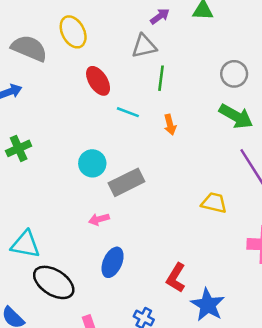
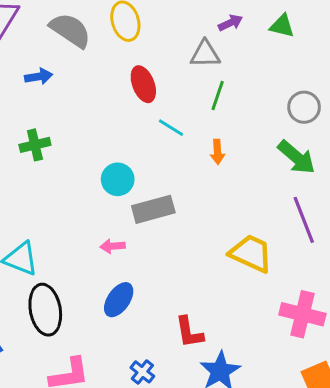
yellow trapezoid: (214, 203) -> (251, 253), size x1.4
red L-shape: (176, 278) -> (189, 332), turned -52
black ellipse: (54, 282) -> (45, 310), turned 36

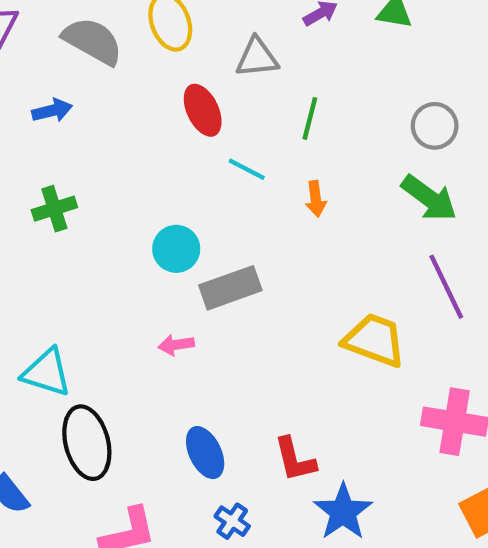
gray triangle: (205, 54) -> (257, 58), moved
blue ellipse: (119, 300) -> (205, 453), moved, turned -56

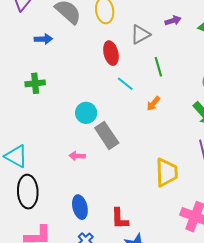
gray triangle: (257, 58) -> (140, 35), turned -35
green line: (310, 118) -> (158, 67), turned -42
orange arrow: (316, 199) -> (153, 103), turned 35
gray rectangle: (230, 288) -> (107, 135), turned 64
yellow trapezoid: (375, 340) -> (167, 172), turned 56

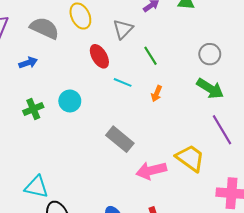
cyan circle: (86, 113) -> (70, 101), moved
pink arrow: (77, 156) -> (151, 171), moved, size x1.8
yellow trapezoid: (167, 172) -> (190, 158), turned -36

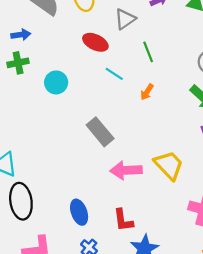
red ellipse: (99, 56) -> (95, 42), turned -45
green cross: (33, 109) -> (18, 63), moved

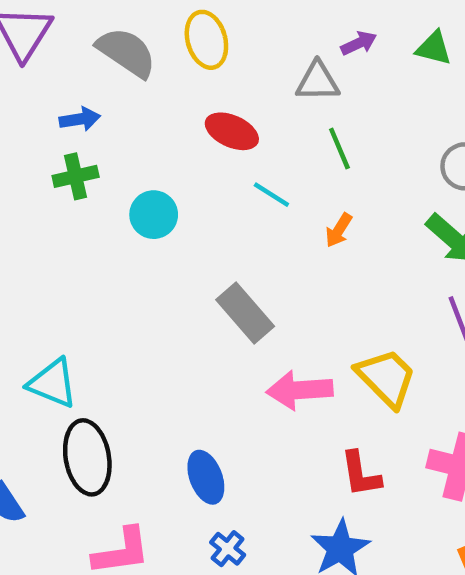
gray triangle: (125, 19) -> (318, 81), moved, turned 35
red L-shape: (123, 220) -> (361, 474), moved

